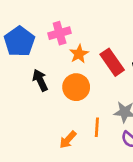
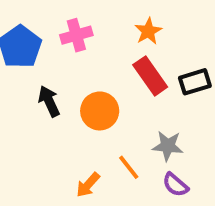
orange star: (79, 54) -> (148, 31), moved
orange line: (97, 127) -> (129, 167), turned -42

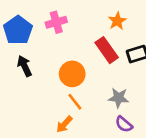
orange star: (148, 31) -> (117, 21), moved
black arrow: (49, 101) -> (25, 66), moved
orange line: (129, 167) -> (75, 102), moved

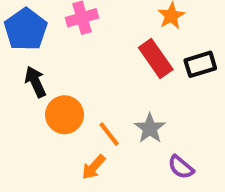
orange circle: (72, 74) -> (65, 115), moved
gray star: (119, 98) -> (150, 128), moved, turned 30

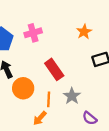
red rectangle: (156, 58) -> (54, 69), moved
orange line: (109, 134) -> (49, 99), turned 40

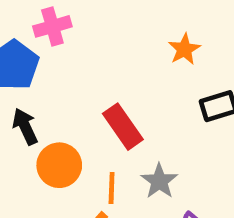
pink cross: (33, 33) -> (52, 26), moved

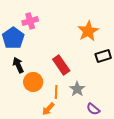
orange star: (184, 49) -> (88, 31), size x1.5

